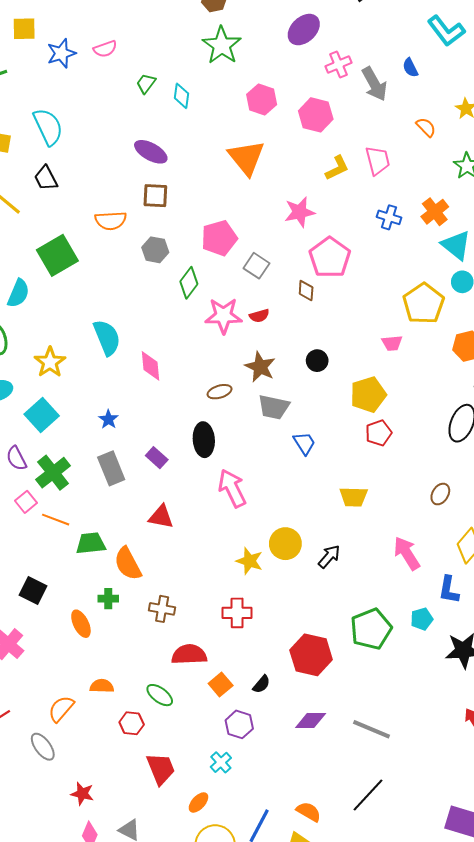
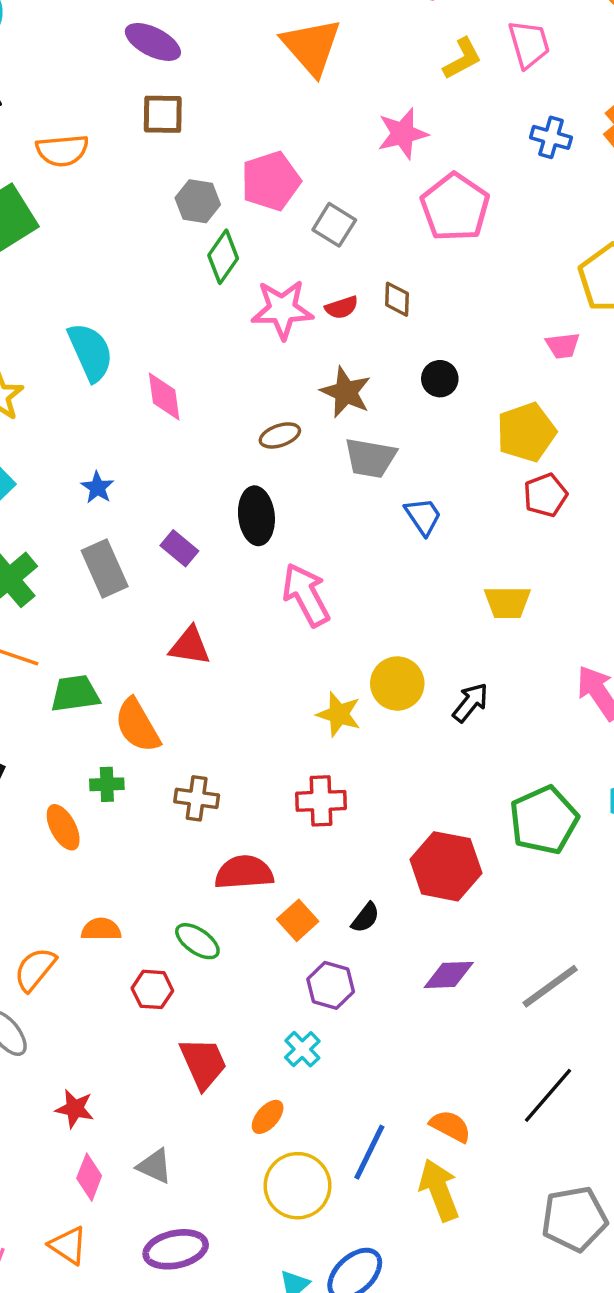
orange semicircle: (111, 221) -> (62, 150), moved
gray hexagon: (155, 250) -> (198, 201), moved
brown diamond: (306, 291) -> (397, 299), moved
gray line: (372, 729) -> (550, 986), turned -57

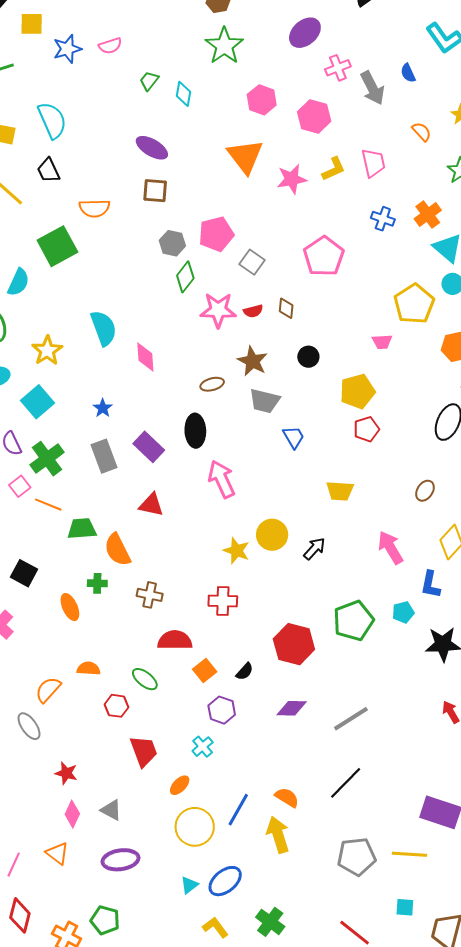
pink star: (403, 134) -> (292, 179), moved
purple rectangle: (179, 548) -> (149, 447), size x1.4

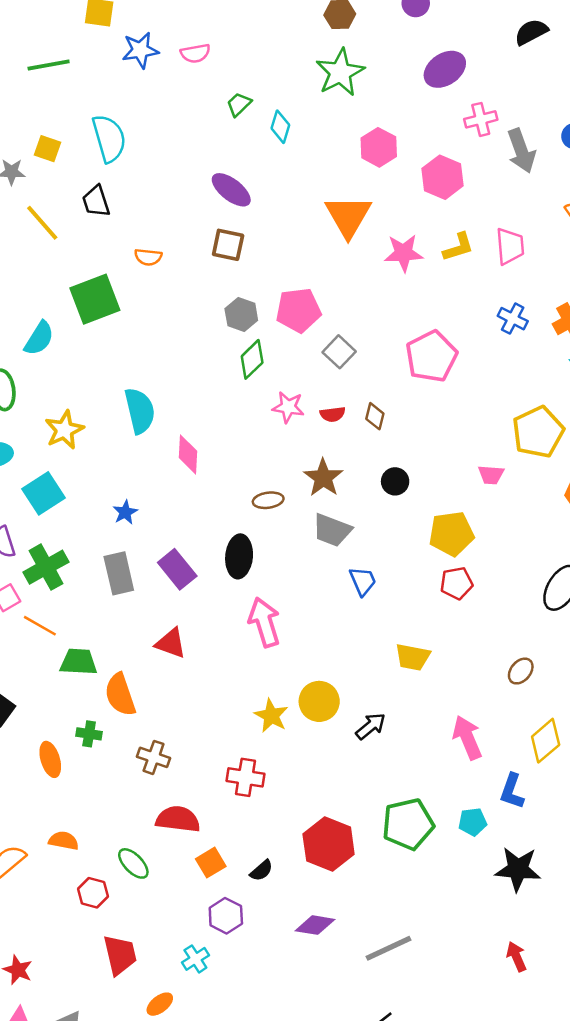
orange semicircle: (94, 208) -> (148, 257), size x0.7
pink star: (218, 310) -> (288, 407), size x0.7

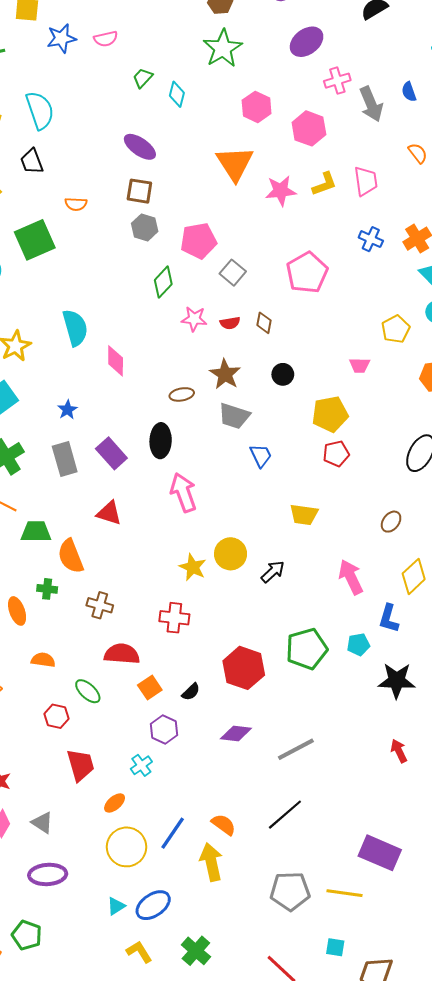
gray hexagon: (241, 315) -> (145, 227), moved
yellow pentagon: (538, 432) -> (396, 329), size x0.7
orange semicircle: (64, 841) -> (43, 660), moved

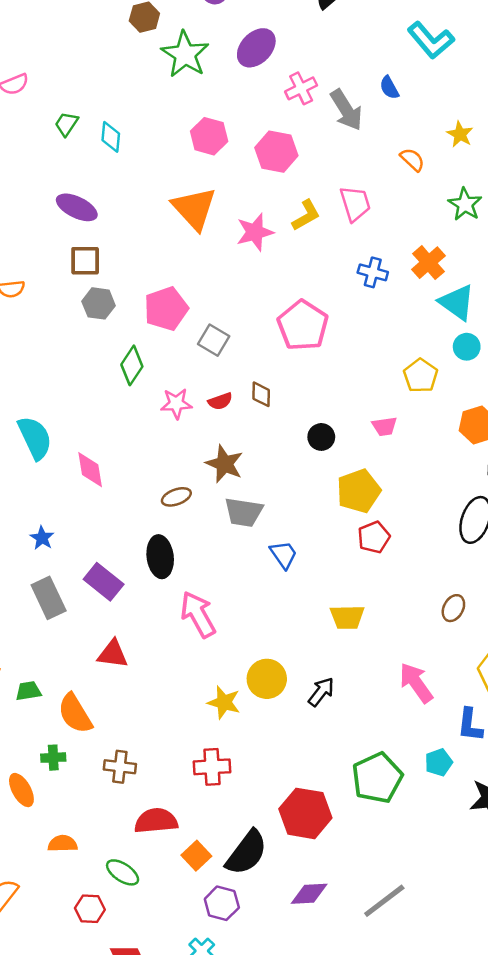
green star: (223, 48) -> (185, 54), moved
black circle: (283, 374) -> (321, 437), moved
green trapezoid: (36, 532) -> (28, 691), size x0.7
black semicircle: (191, 692) -> (247, 853), size x2.0

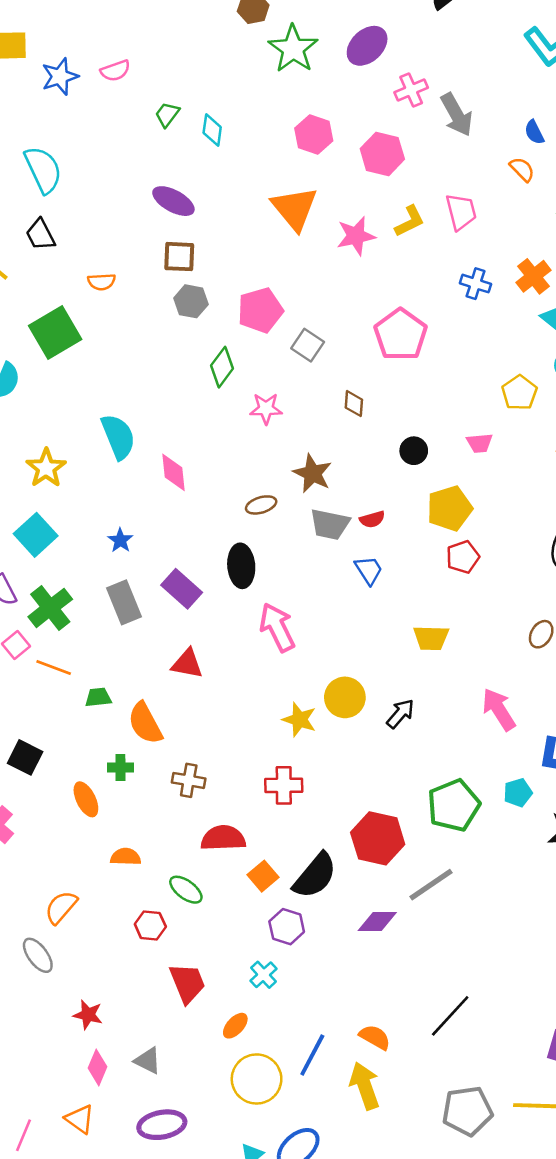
blue semicircle: (389, 88) -> (534, 132), moved
red semicircle: (220, 401) -> (372, 519), moved
gray line: (384, 901) -> (431, 885), moved

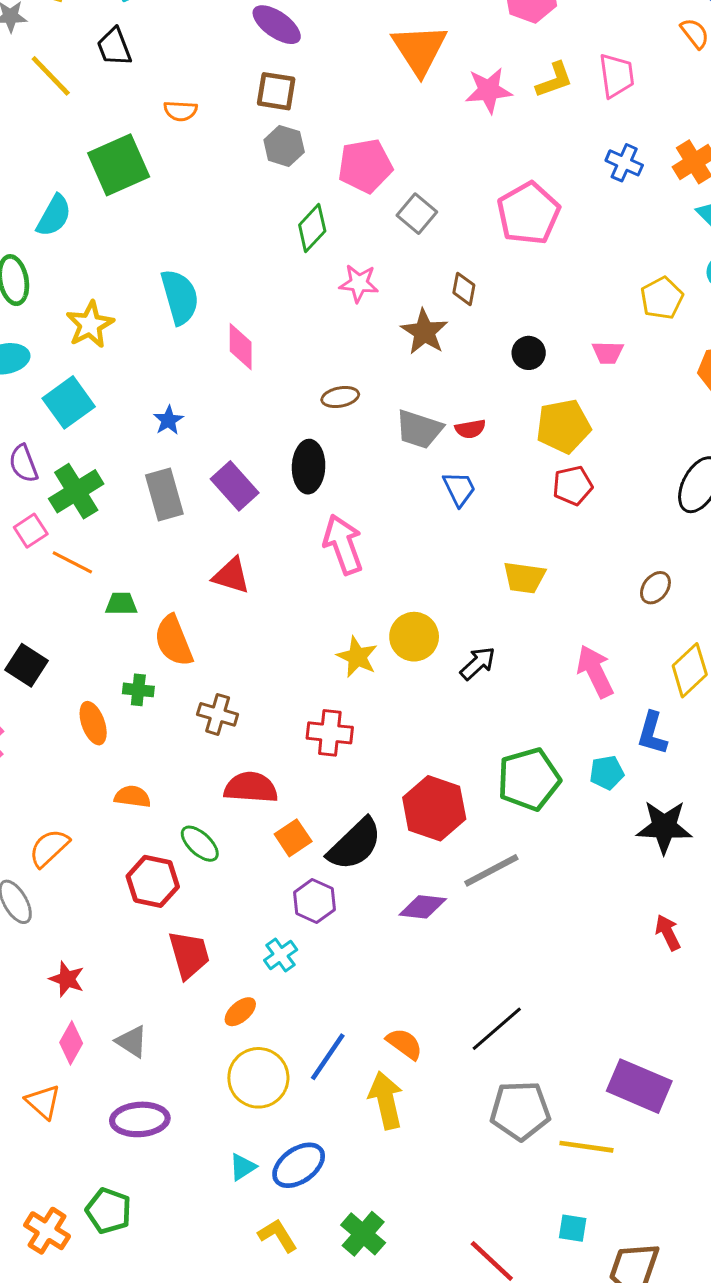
brown star: (312, 473) -> (424, 332), moved
red hexagon: (150, 925) -> (153, 881), size x1.4
gray pentagon: (467, 1111) -> (520, 1111), moved

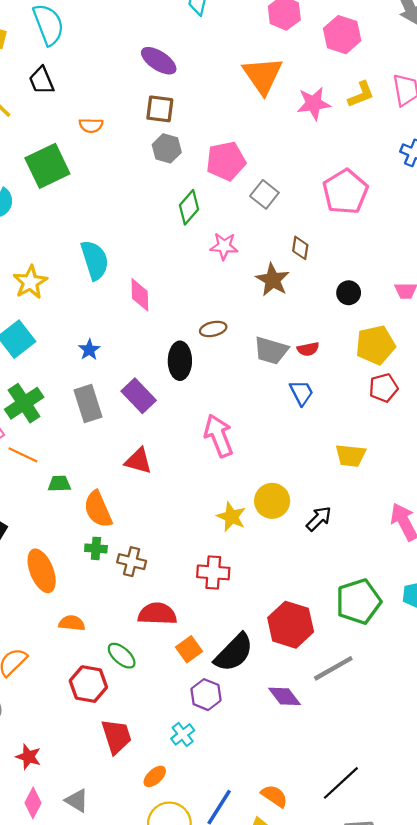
black ellipse: (309, 467) -> (180, 361), moved
green cross: (138, 690) -> (96, 548), moved
orange ellipse: (93, 723) -> (42, 571), size x1.4
purple diamond: (423, 907) -> (284, 696), turned 48

